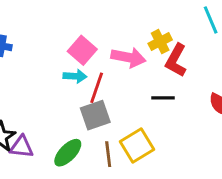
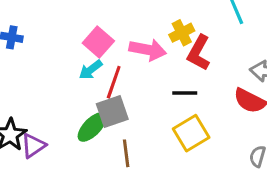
cyan arrow: (75, 76) -> (91, 70), turned 140
yellow square: (137, 145) -> (191, 133), moved
purple triangle: (22, 147) -> (33, 146), turned -40
green ellipse: (68, 153) -> (92, 127), moved

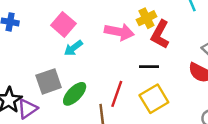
pink square: (98, 42) -> (63, 24), moved
red line: (114, 82) -> (117, 94), moved
gray square: (112, 112) -> (49, 81), moved

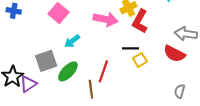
cyan arrow: (73, 48) -> (72, 41), moved
yellow square: (154, 99) -> (140, 60), moved, size x0.6

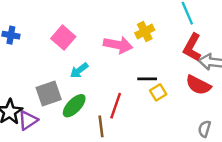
red L-shape: (140, 21) -> (192, 47), moved

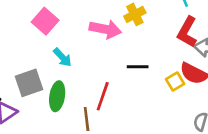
cyan arrow: (79, 70) -> (62, 57), turned -96
yellow square: (158, 92) -> (175, 82), moved
green ellipse: (74, 106) -> (57, 96), turned -35

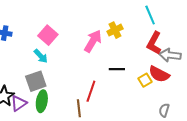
pink arrow: (105, 29) -> (93, 41), turned -70
cyan arrow: (62, 57) -> (41, 56), moved
green ellipse: (57, 96) -> (42, 101), moved

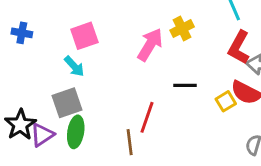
pink square: (48, 35) -> (84, 36), turned 30

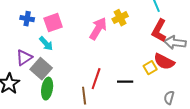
blue cross: (22, 33) -> (27, 19), moved
black line: (185, 85) -> (125, 82), moved
gray square: (67, 103) -> (41, 69), turned -30
purple triangle: (42, 135) -> (24, 58), moved

